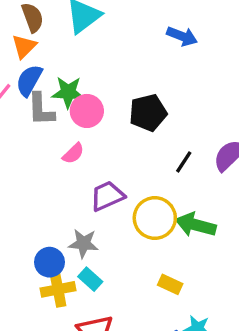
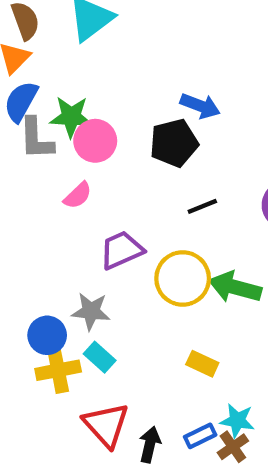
blue arrow: (182, 36) -> (200, 106), moved
black line: (184, 162) -> (202, 206), moved, turned 35

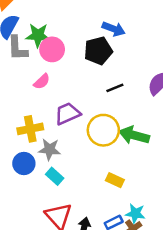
yellow cross: (58, 370) -> (30, 129), moved

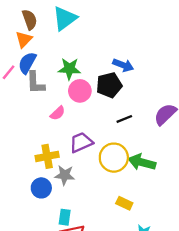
green star: (38, 35) -> (69, 69), moved
pink circle: (52, 49) -> (80, 91), moved
cyan rectangle: (55, 176) -> (65, 217), moved, turned 56

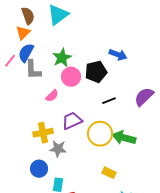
blue arrow: (123, 65) -> (118, 55), moved
green star: (69, 69) -> (62, 58), turned -30
blue circle: (41, 188) -> (39, 169), moved

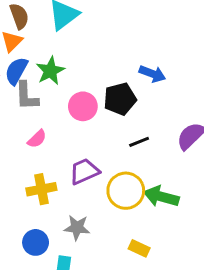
green star: (62, 58) -> (50, 71), moved
pink semicircle: (52, 96) -> (37, 139), moved
gray star: (58, 149) -> (77, 228), moved

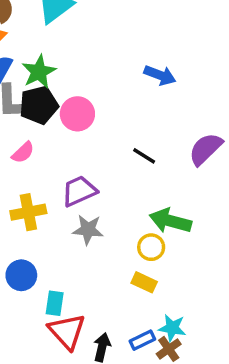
black pentagon: (120, 99) -> (39, 105), moved
black line: (139, 142) -> (144, 156), turned 54
yellow circle: (126, 191) -> (151, 247), moved, size x0.6
gray star: (77, 228) -> (88, 230), moved

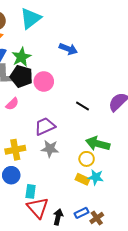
blue arrow: (160, 75) -> (68, 49), moved
black pentagon: (39, 105) -> (21, 76), turned 30
yellow cross: (28, 212) -> (15, 150), moved
cyan star: (172, 328) -> (96, 177), moved

